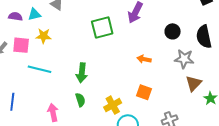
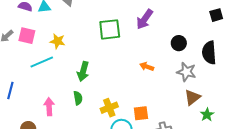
yellow star: (44, 36) -> (58, 41), moved
cyan line: (39, 69) -> (42, 62), turned -45
orange square: (144, 92) -> (141, 113), moved, turned -35

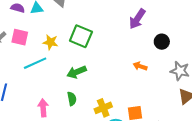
green square: (110, 29) -> (81, 36), moved, turned 30
black circle: (179, 43) -> (162, 42), moved
green arrow: (83, 71) -> (77, 72), turned 54

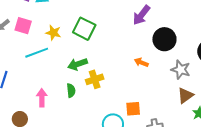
black circle: (162, 42) -> (164, 39), size x1.5
yellow cross: (103, 108) -> (95, 79), moved

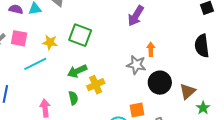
black circle: (164, 39) -> (160, 83), moved
orange arrow: (141, 62) -> (151, 49), moved, turned 72
gray star: (181, 70) -> (136, 65), moved

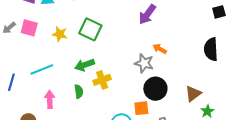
orange arrow: (151, 49) -> (160, 49), turned -64
cyan line: (35, 64) -> (42, 69), moved
black circle: (160, 83) -> (155, 89), moved

